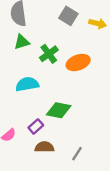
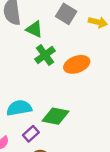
green triangle: (22, 42) -> (34, 29), moved, turned 42
cyan semicircle: (27, 84) -> (19, 108), moved

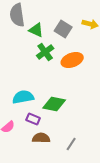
gray square: (66, 14) -> (63, 29), moved
purple rectangle: (31, 134) -> (33, 119), turned 64

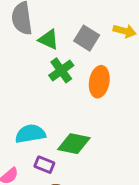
orange ellipse: (72, 60) -> (99, 82), turned -60

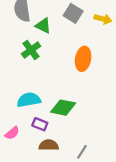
gray square: (87, 38) -> (73, 13), moved
green cross: (61, 70) -> (31, 50), moved

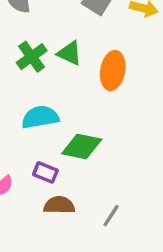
green triangle: (43, 26) -> (70, 53), moved
cyan semicircle: (29, 100) -> (40, 117), moved

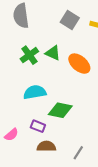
orange ellipse: (113, 71) -> (79, 64), turned -60

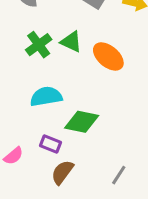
brown semicircle: (46, 146) -> (62, 172), turned -54
gray line: (78, 153) -> (119, 175), moved

